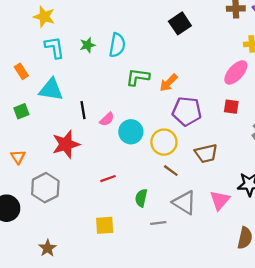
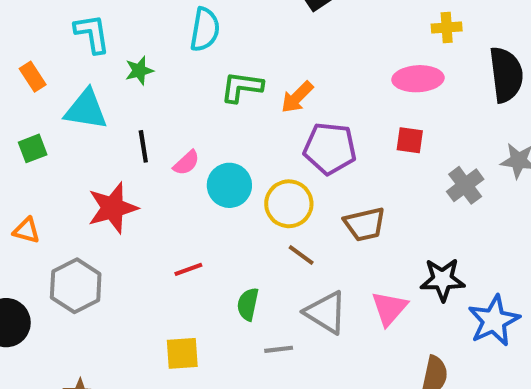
green star: (88, 45) -> (139, 71), moved
pink ellipse: (236, 72) -> (418, 79), turned 45
orange triangle: (18, 157) -> (26, 230), turned -42

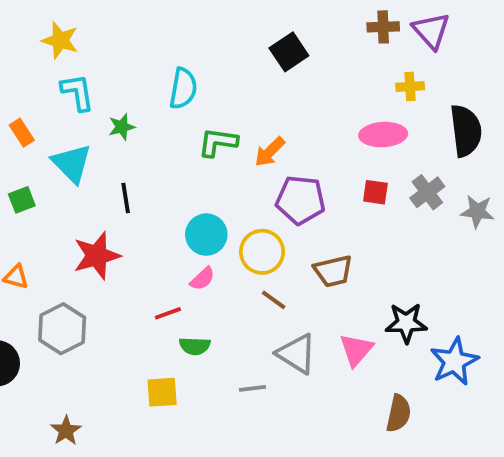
cyan triangle: (86, 109) -> (72, 163), turned 36
pink semicircle: (186, 163) -> (202, 279), moved
gray cross: (465, 185) -> (427, 192), moved
green semicircle: (248, 304) -> (195, 346), moved, turned -100

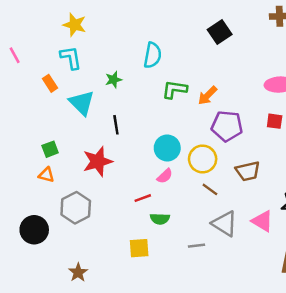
cyan L-shape: (78, 92) -> (71, 58), moved
green square: (22, 200) -> (50, 149), moved
pink triangle: (356, 350) -> (262, 221), turned -40

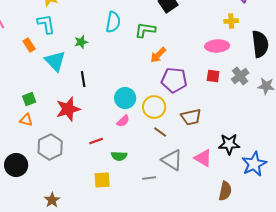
green L-shape: (175, 89) -> (145, 30), moved
red line: (143, 198) -> (96, 141), moved

